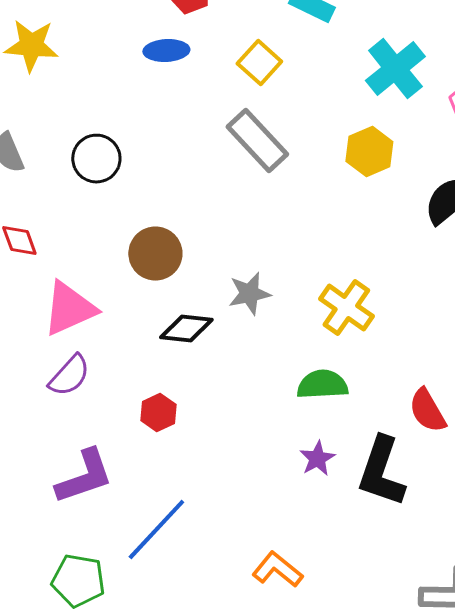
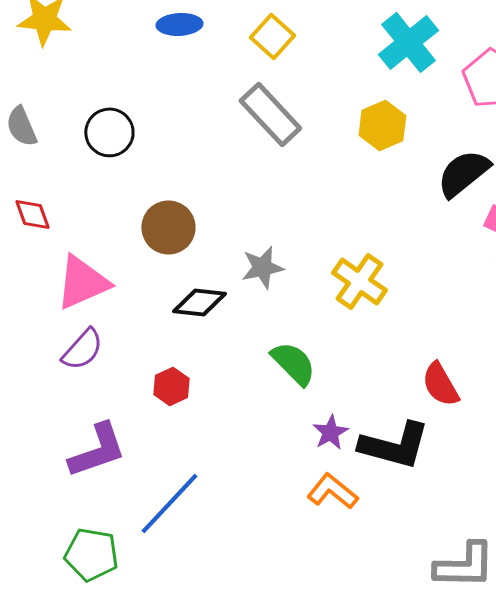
green semicircle: (322, 385) -> (293, 363), moved, turned 48
black L-shape: (381, 472) -> (394, 445), turned -94
orange L-shape: (277, 570) -> (332, 491), moved

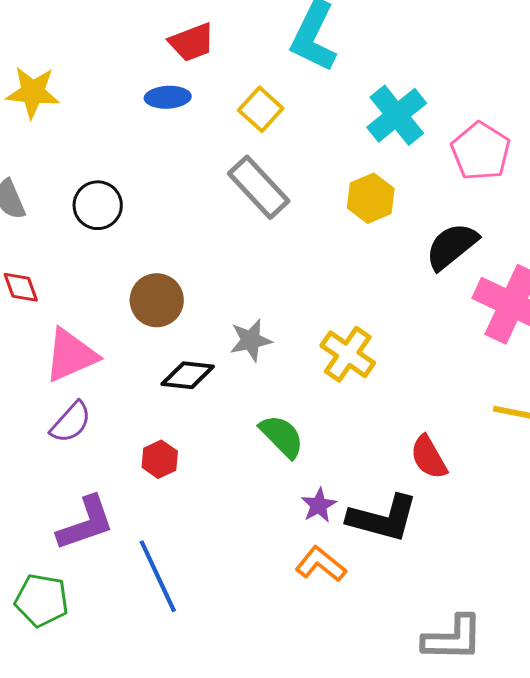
blue line: (169, 503) -> (158, 576), turned -68
green pentagon: (91, 554) -> (42, 600), moved

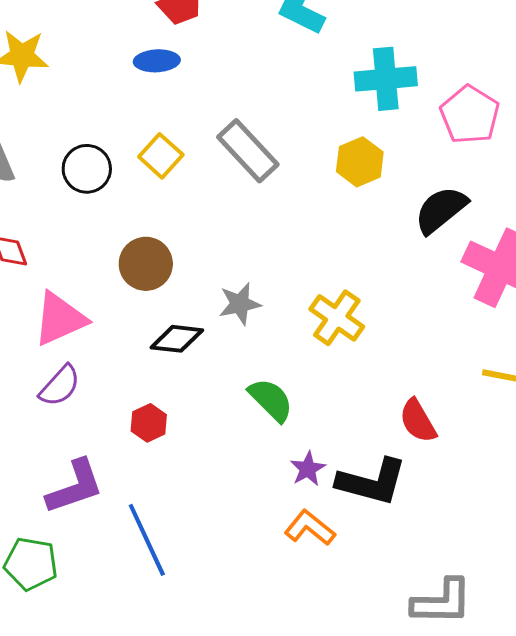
yellow square: (261, 109) -> (161, 156), moved
cyan cross: (397, 115) -> (386, 79), turned 34

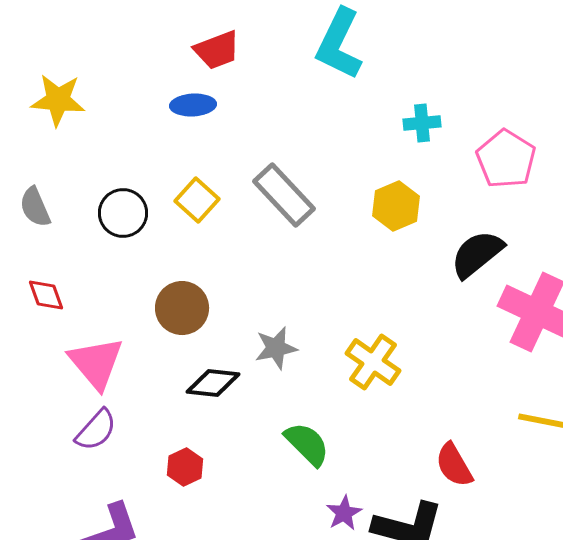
cyan cross: (386, 79) -> (422, 123), size x0.6
pink triangle: (60, 319) -> (96, 363), turned -46

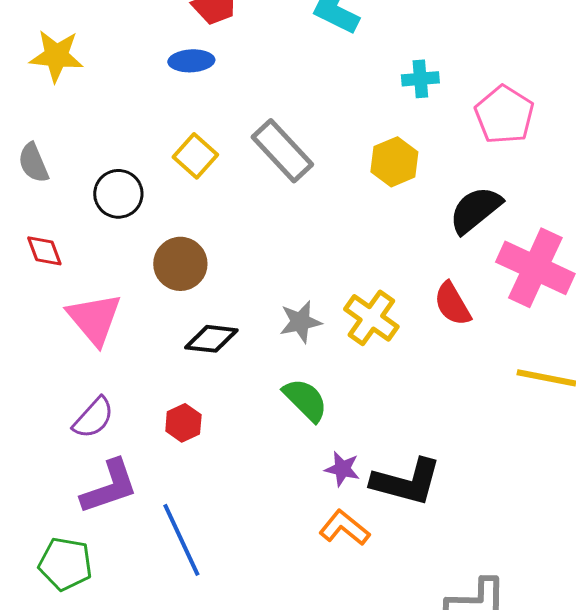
black circle: (123, 213) -> (118, 194), moved
gray star: (276, 348) -> (300, 322), moved
purple semicircle: (96, 430) -> (93, 418), moved
red semicircle: (454, 465) -> (452, 304), moved
purple star: (344, 513) -> (342, 469), turned -30

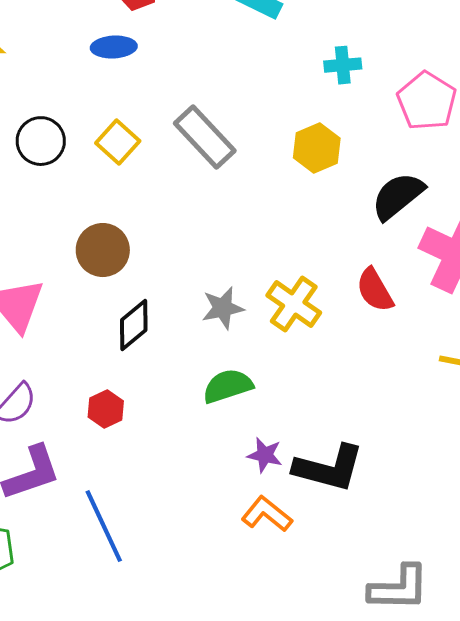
black circle: (118, 194) -> (41, 141), moved
black diamond: (211, 339) -> (134, 325), turned -46
green semicircle: (305, 400) -> (228, 386), turned -63

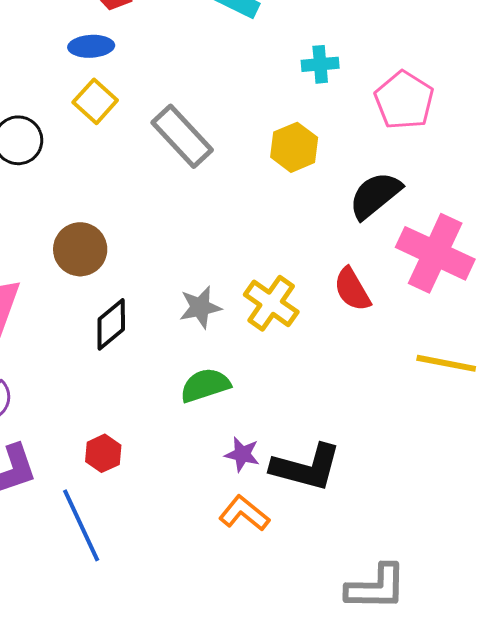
yellow square: (118, 142) -> (95, 101), moved
red hexagon: (106, 409) -> (103, 453), moved

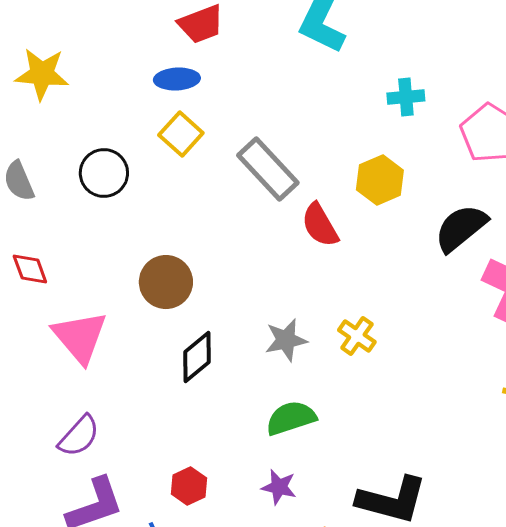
red semicircle: (352, 289) -> (320, 225), moved
yellow cross: (271, 303) -> (357, 336), size x0.7
purple star: (242, 454) -> (279, 487), moved

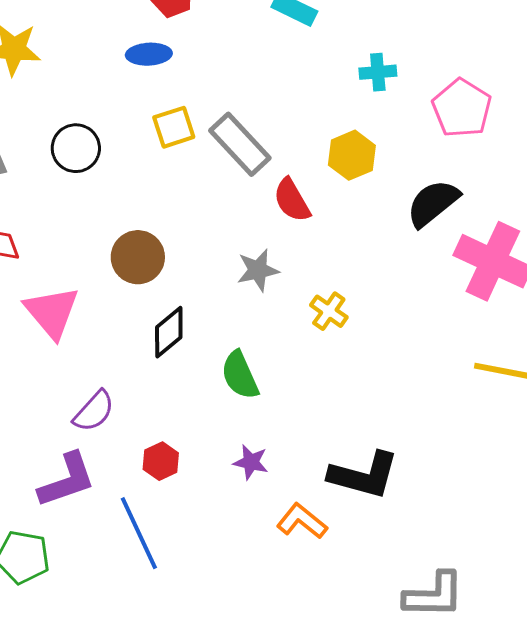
yellow square: (181, 134) -> (174, 127), moved, turned 30
gray star: (286, 340) -> (258, 270), moved
green semicircle: (291, 418) -> (240, 375), moved, turned -96
purple semicircle: (79, 436) -> (94, 411), moved

